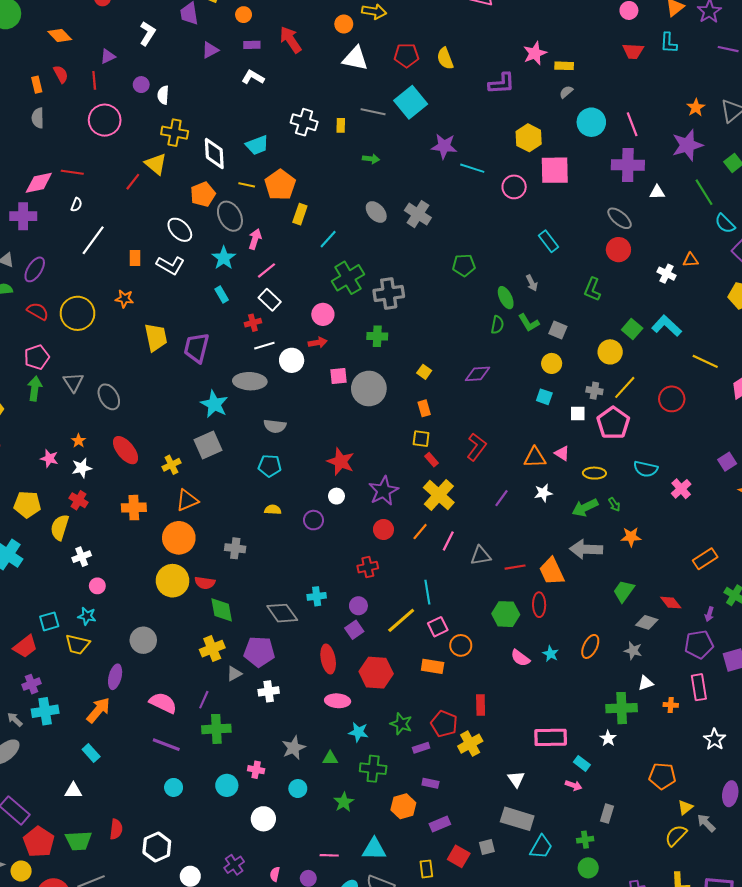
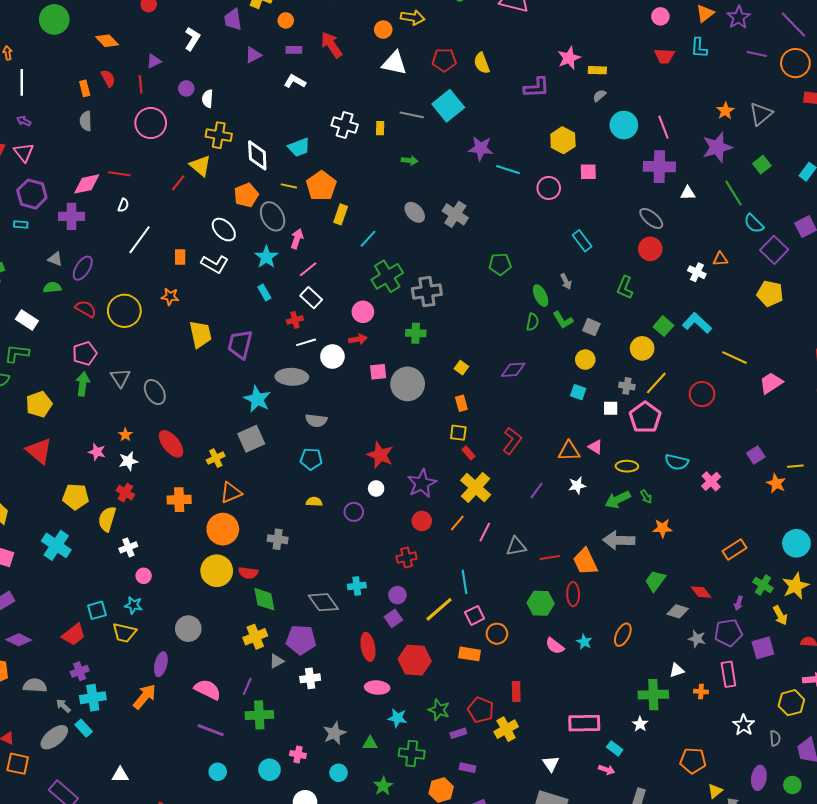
pink square: (555, 170) -> (588, 172), size x0.6
gray star: (633, 651) -> (697, 639), moved
cyan rectangle: (91, 753) -> (84, 728), moved

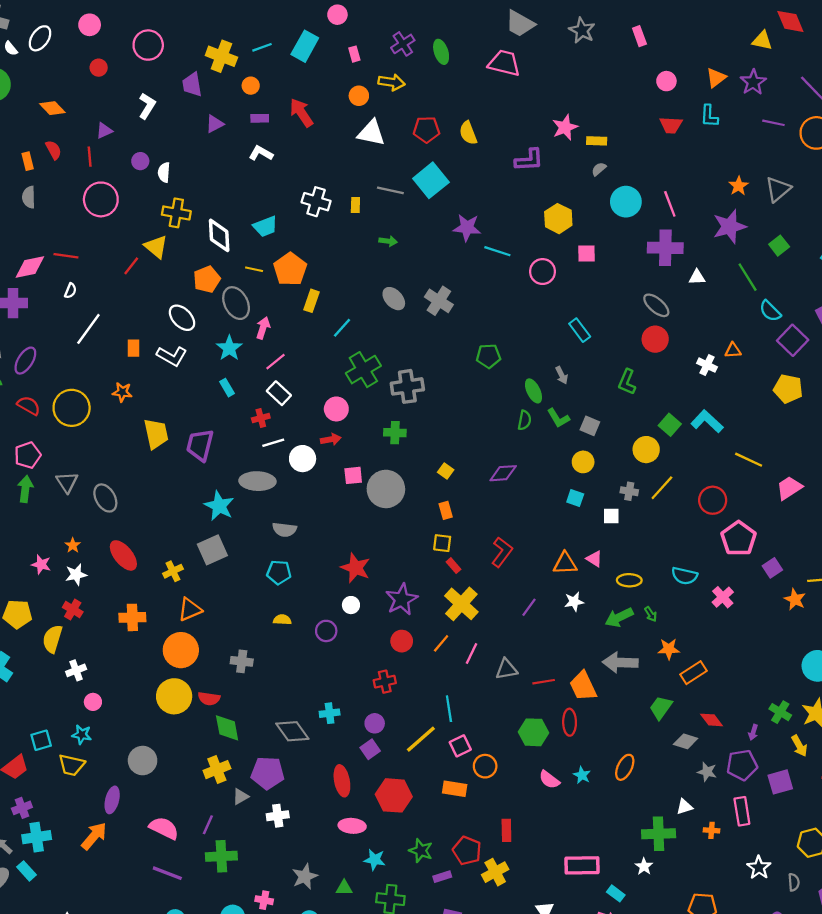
pink pentagon: (645, 417) -> (739, 539), moved
orange rectangle: (735, 549) -> (693, 673), moved

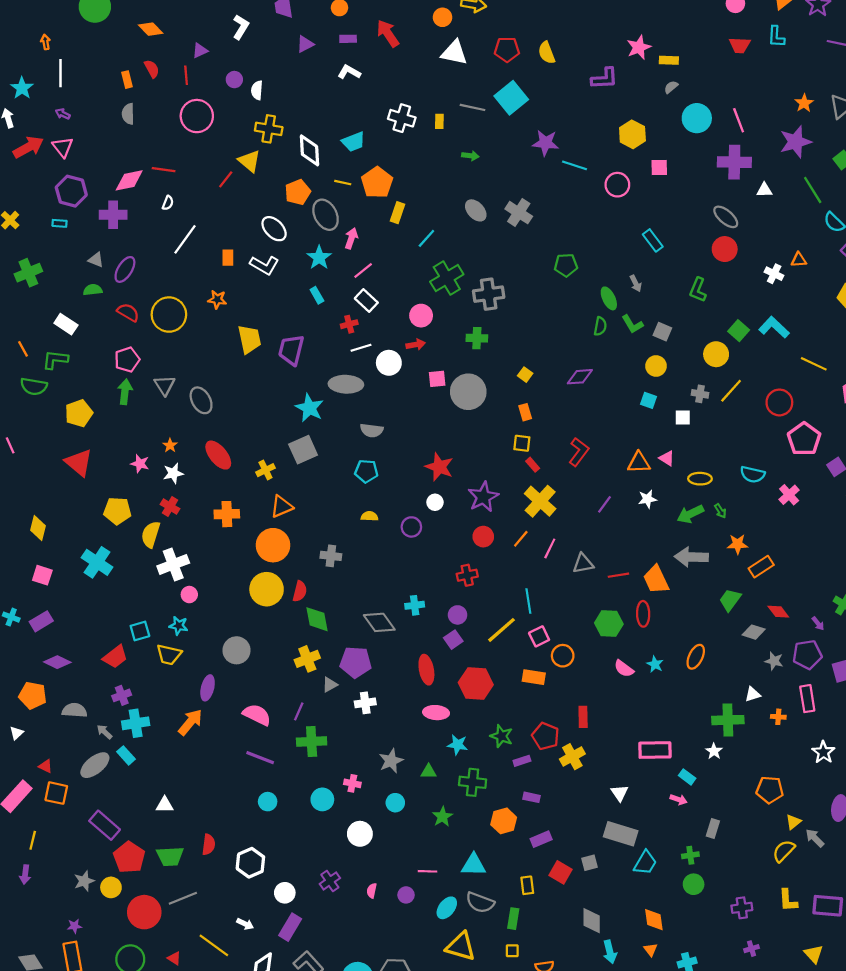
white cross: (76, 670) -> (173, 564), size x1.6
red semicircle: (209, 699) -> (300, 591), turned -84
purple arrow: (753, 732) -> (818, 623), turned -56

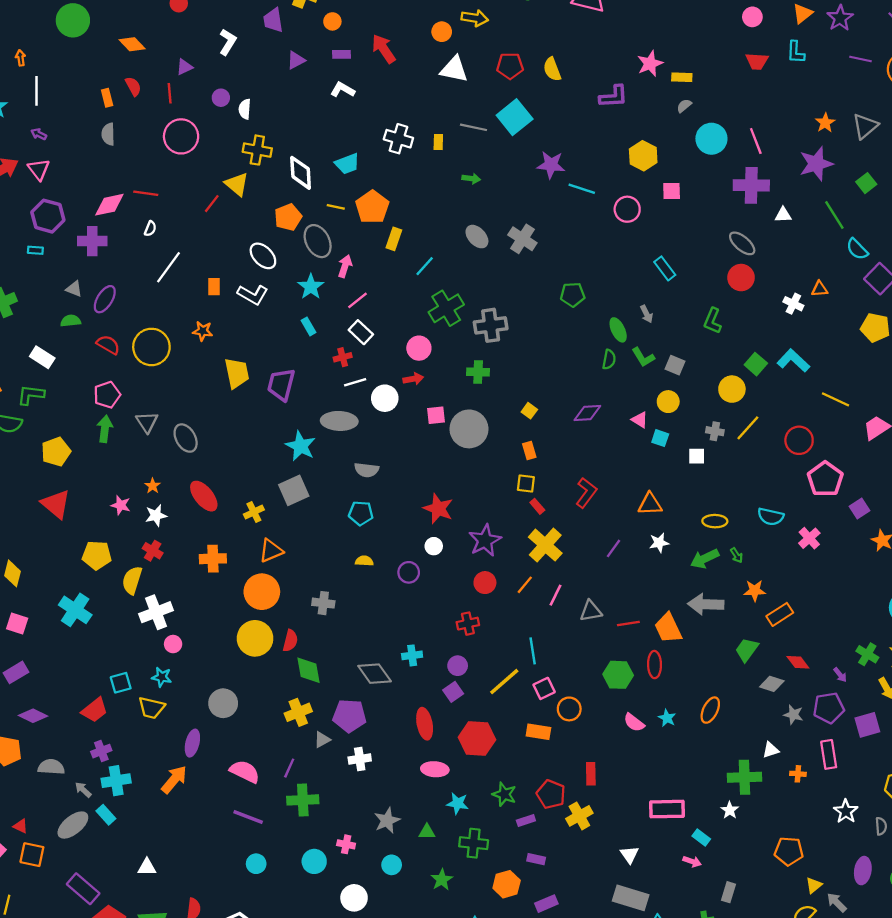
pink triangle: (667, 458) -> (640, 420), moved

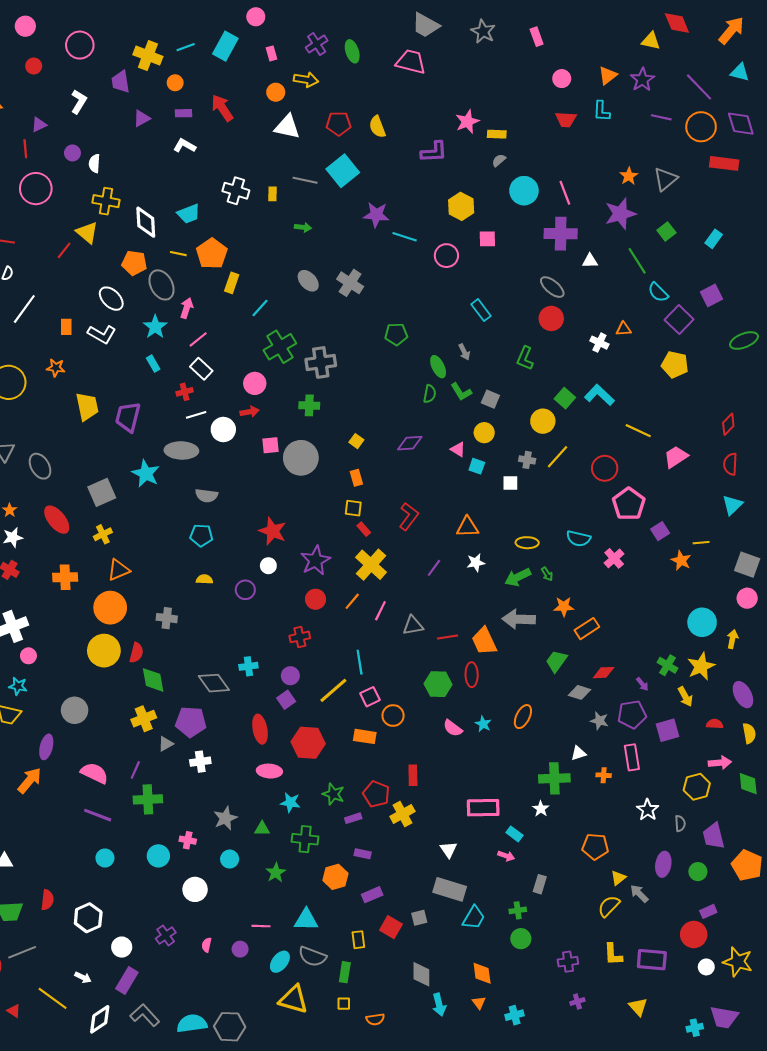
orange pentagon: (288, 217) -> (134, 263), turned 30
gray square: (294, 490) -> (102, 492), moved
red diamond: (798, 662) -> (604, 673), turned -55

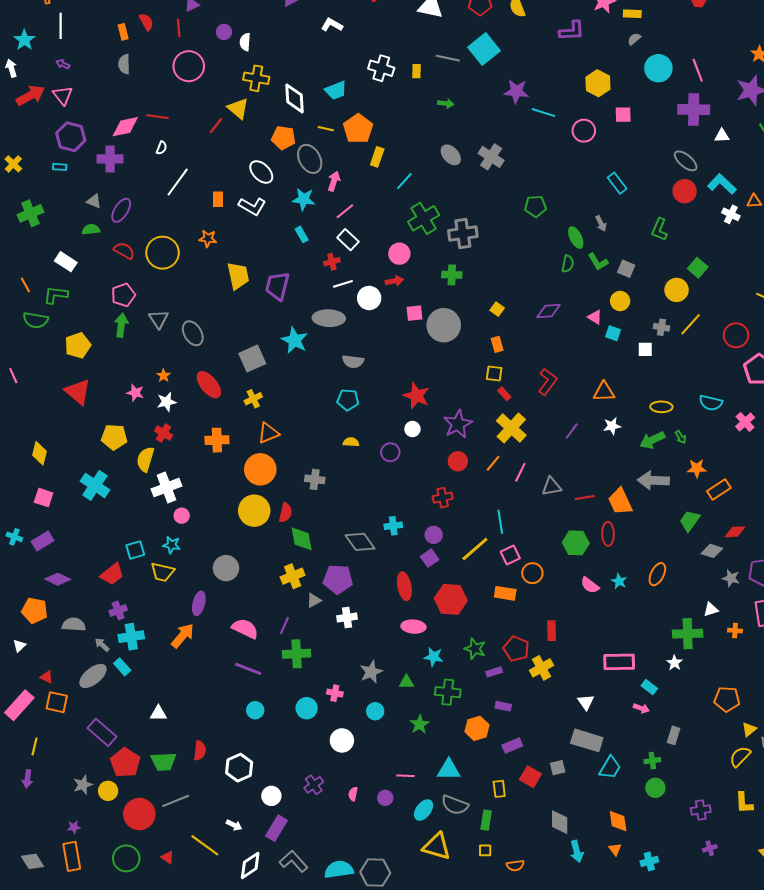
cyan star: (155, 327) -> (304, 199), turned -30
cyan L-shape: (599, 395) -> (722, 184), moved

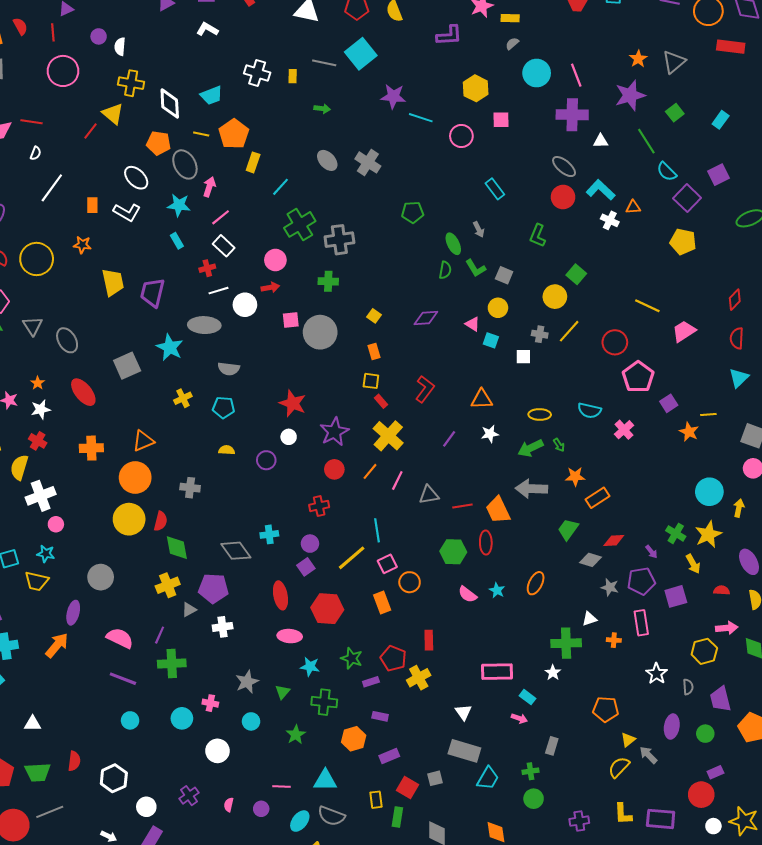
yellow cross: (253, 399) -> (183, 398), moved
orange rectangle: (505, 593) -> (382, 603), turned 60
green triangle: (406, 682) -> (283, 692), turned -49
green rectangle: (486, 820) -> (397, 817), moved

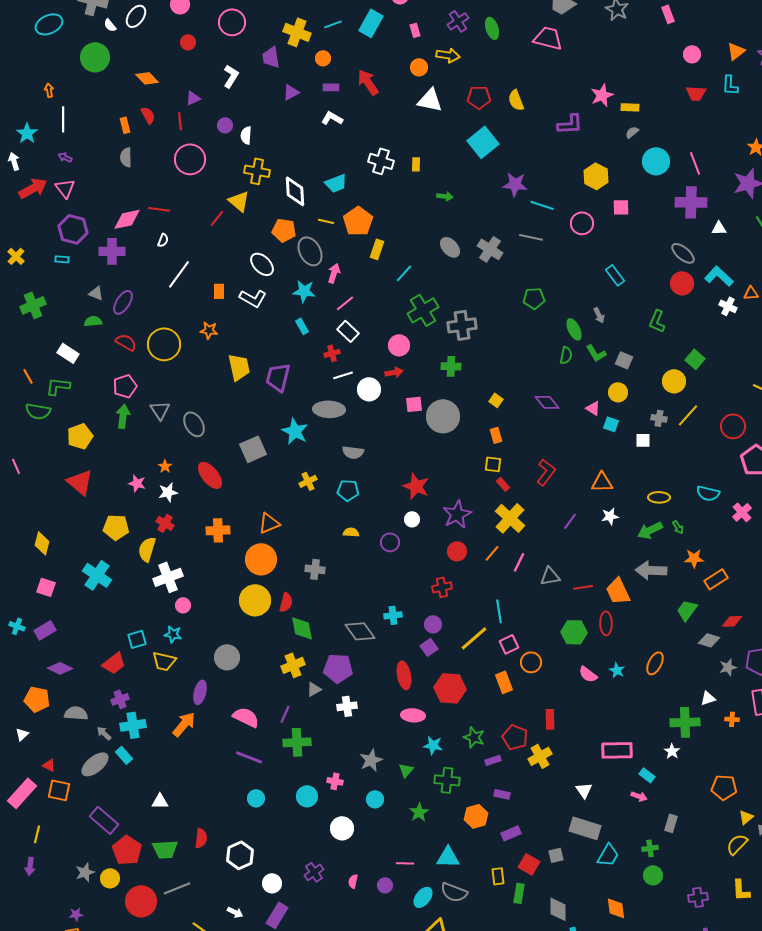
gray line: (324, 63) -> (531, 237), moved
purple diamond: (426, 318) -> (547, 402), turned 55
gray star: (610, 587) -> (728, 667), turned -30

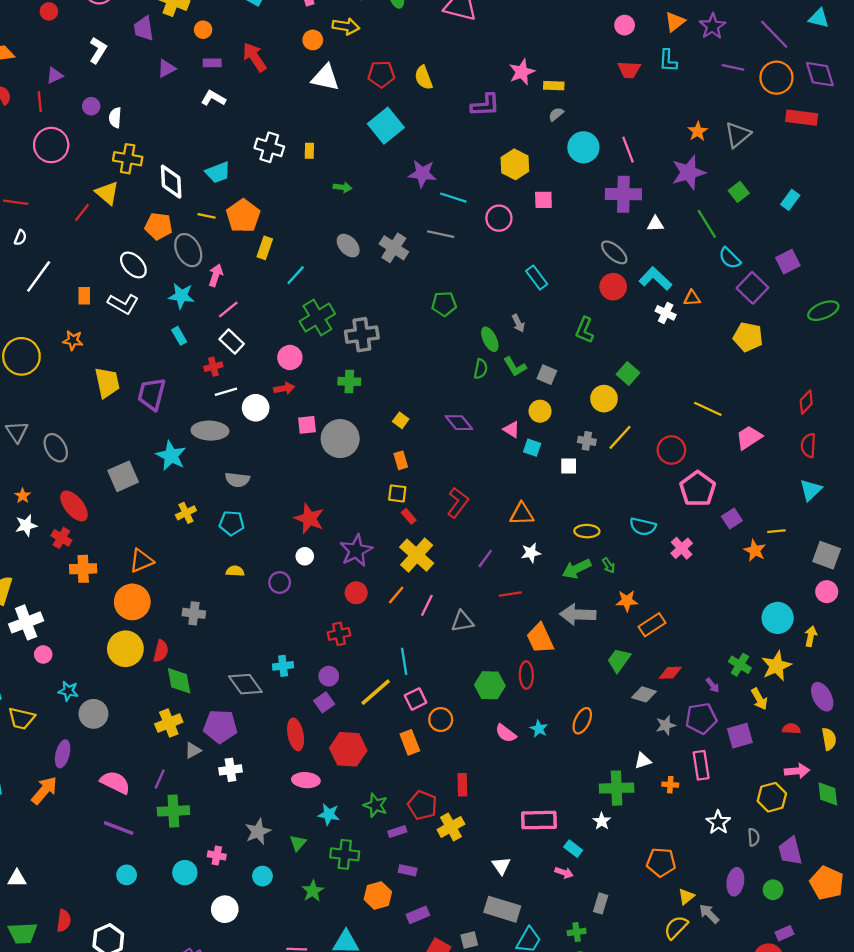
red cross: (165, 523) -> (61, 538), moved
red line: (583, 587) -> (510, 594), moved
cyan star: (173, 634) -> (68, 691), moved

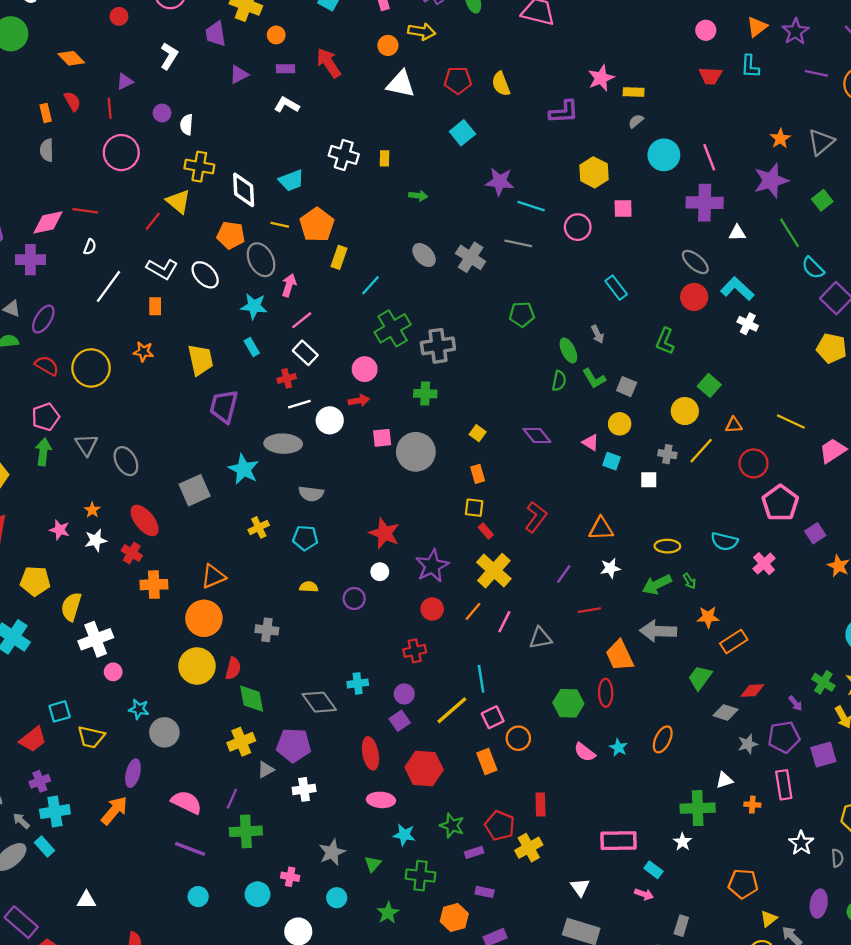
cyan square: (386, 126) -> (462, 133), size x0.7
orange triangle: (692, 298) -> (734, 425), moved
white L-shape: (123, 304) -> (162, 269), moved
yellow trapezoid: (107, 383) -> (200, 360), moved

